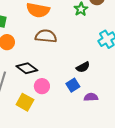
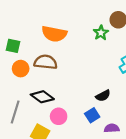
brown semicircle: (46, 36) -> (46, 62), moved

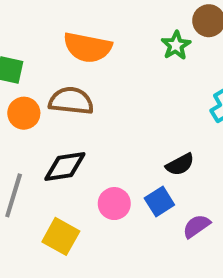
black diamond: (42, 97) -> (65, 167), turned -45
pink circle: (59, 116) -> (114, 204), moved
purple semicircle: (112, 128) -> (196, 226), turned -32

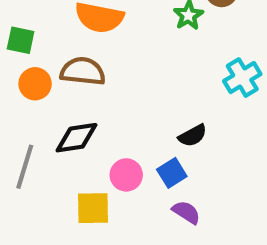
purple semicircle: (196, 226) -> (186, 212), moved, turned 68
yellow square: (61, 236) -> (93, 208), moved, turned -30

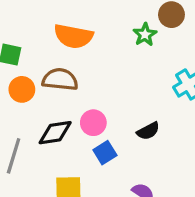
blue square: (172, 173) -> (105, 153), moved
pink circle: (126, 175) -> (93, 123), moved

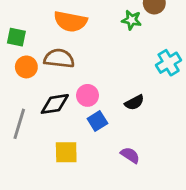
green star: (145, 35) -> (132, 20), turned -30

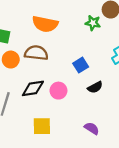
pink circle: (87, 95) -> (58, 91), moved
blue square: (97, 121) -> (81, 65), moved

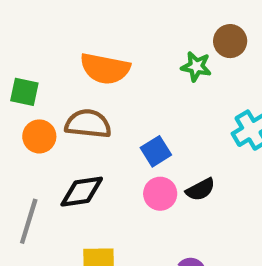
blue square: (81, 65) -> (156, 151), moved
pink circle: (58, 91) -> (160, 194), moved

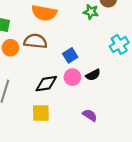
black diamond: (82, 192) -> (46, 84), moved

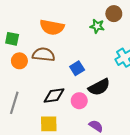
black semicircle: (93, 75) -> (99, 87), size x1.5
pink circle: (72, 77) -> (79, 101), moved

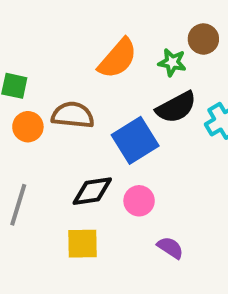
orange semicircle: (52, 27) -> (118, 58), moved, turned -60
blue square: (77, 68) -> (135, 140), size x1.6
black semicircle: (99, 87) -> (176, 107), moved

